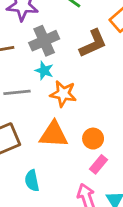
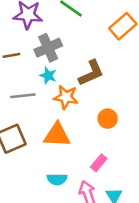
brown L-shape: (93, 43) -> (91, 73), moved
orange circle: (93, 139) -> (108, 119), moved
cyan semicircle: (32, 181) -> (57, 179), moved, turned -78

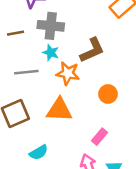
gray cross: (48, 48) -> (51, 26), turned 30
cyan semicircle: (57, 179) -> (39, 152), moved, turned -30

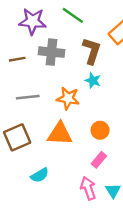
brown L-shape: (92, 50) -> (92, 51), moved, turned -48
cyan star: (51, 53) -> (93, 81), moved
orange circle: (108, 94) -> (100, 130), moved

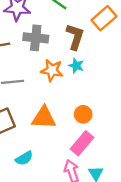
orange star: (68, 98) -> (52, 70), moved
pink rectangle: (99, 160) -> (82, 143), size x1.5

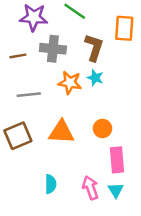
orange rectangle: (104, 18) -> (124, 28), turned -45
pink rectangle: (82, 143) -> (117, 160), moved, turned -45
cyan semicircle: (24, 158) -> (51, 184), moved, turned -60

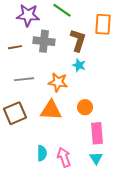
orange star: (70, 83) -> (58, 82), moved
pink arrow: (90, 188) -> (64, 157), moved

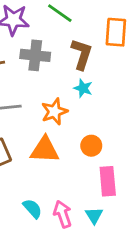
orange star: (58, 82) -> (54, 112), turned -30
cyan semicircle: (42, 153) -> (32, 209), turned -42
cyan triangle: (96, 158) -> (94, 215), moved

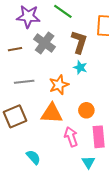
gray cross: (35, 55) -> (45, 43), turned 30
cyan semicircle: (32, 209) -> (33, 157), moved
pink arrow: (63, 214) -> (71, 137), moved

